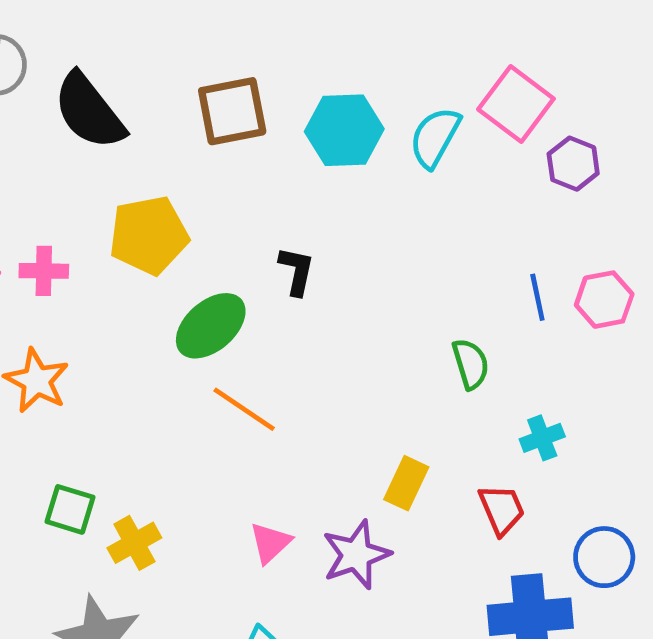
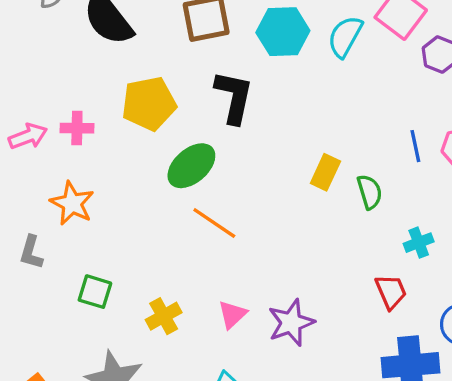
black L-shape: (297, 271) -> (234, 97), moved, size x1.6
yellow rectangle: (406, 483) -> (325, 172), moved
yellow cross: (134, 543) -> (164, 316), moved

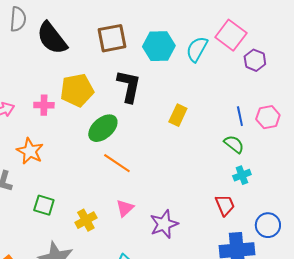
pink cross: (77, 128) -> (44, 105), moved
yellow rectangle: (325, 172) -> (178, 115), moved
green semicircle: (370, 192) -> (234, 144), moved, turned -35
pink triangle: (232, 314) -> (125, 208), moved

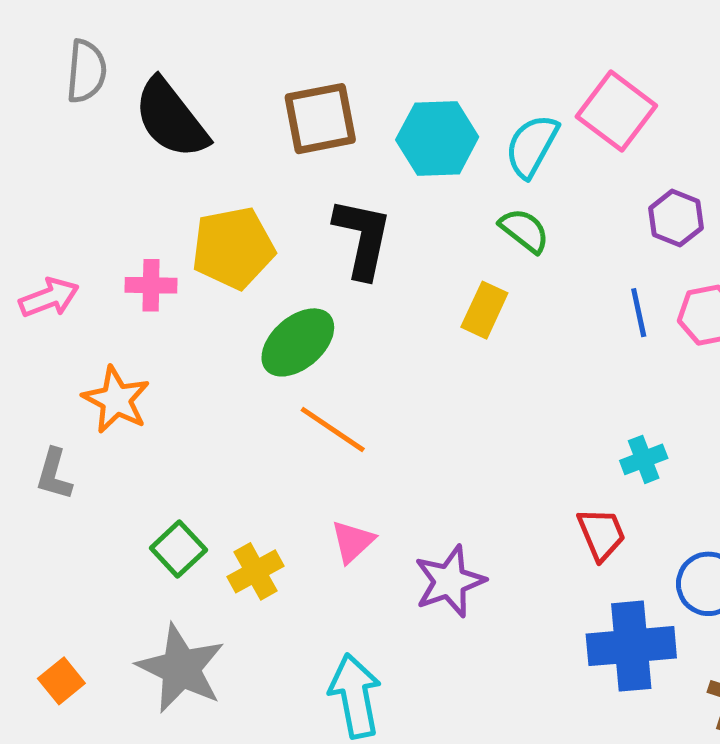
purple hexagon: (255, 60) -> (676, 218), moved
green semicircle: (234, 144) -> (524, 230), moved
green square: (44, 205) -> (178, 549), moved, turned 30

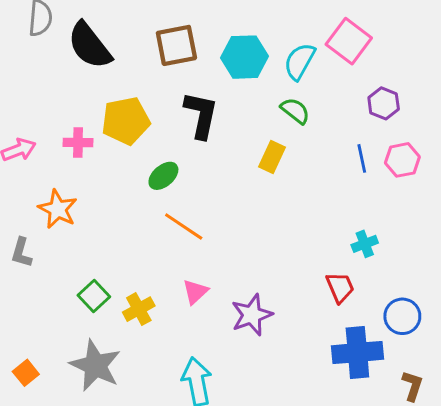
green ellipse: (298, 342) -> (163, 176), size x0.7

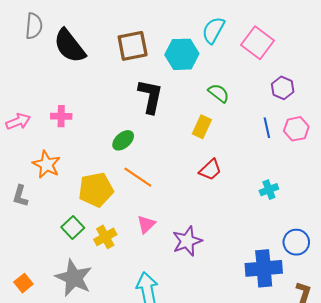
cyan semicircle: (300, 61) -> (213, 30), moved
yellow pentagon: (126, 121) -> (96, 190), moved
red trapezoid: (340, 287) -> (210, 170), moved, turned 70

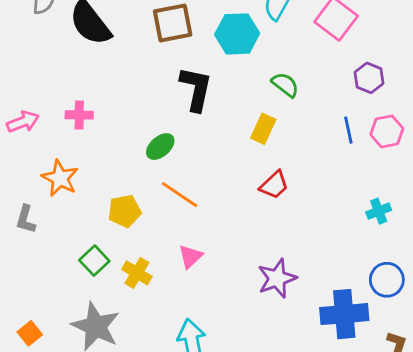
yellow pentagon: (96, 190) -> (125, 211), size x0.7
cyan cross: (269, 190) -> (379, 211), moved
yellow cross: (105, 237) -> (137, 273), turned -30
purple star: (187, 241) -> (277, 278), moved

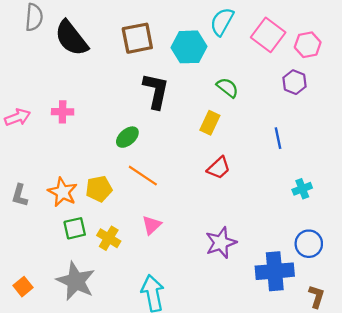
blue line: (348, 130) -> (278, 138), moved
pink hexagon: (387, 131) -> (308, 45), moved
orange star: (60, 178) -> (63, 192), moved
green square: (94, 261) -> (75, 228), turned 30

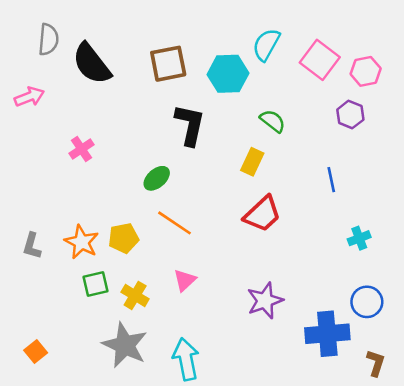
pink cross: (63, 112) -> (82, 149), turned -35
pink arrow: (17, 117) -> (29, 97), moved
red trapezoid: (219, 168) -> (262, 214), size x1.4
gray star: (76, 281) -> (125, 345), moved

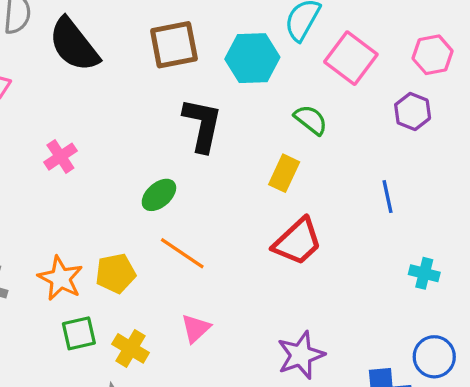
pink square: (320, 60) -> (351, 58), moved
cyan cross: (359, 238) -> (424, 273), turned 35

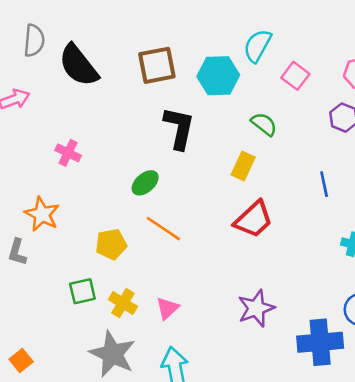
pink square: (351, 58) -> (295, 76), size x0.7
pink cross: (60, 157) -> (68, 153), turned -30
orange star: (60, 278) -> (42, 214), moved
pink triangle: (196, 328) -> (167, 308), moved

